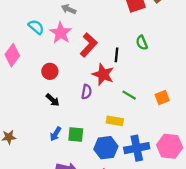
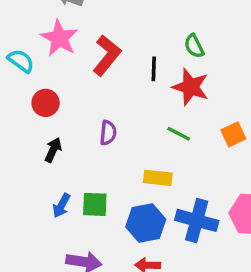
cyan semicircle: (36, 27) -> (21, 61), moved
red star: (103, 74) -> (191, 87), moved
black arrow: (53, 100) -> (53, 150), turned -104
blue cross: (137, 148) -> (197, 220), turned 30

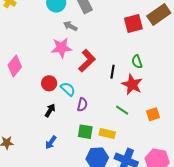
pink star: (59, 38) -> (61, 48), turned 30
cyan semicircle: (21, 61) -> (68, 89), moved
green square: (95, 204) -> (85, 132), moved

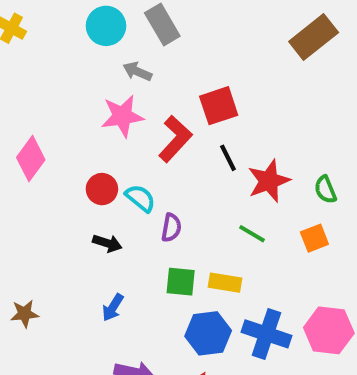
red square: (133, 23) -> (219, 106), moved
green semicircle: (137, 62) -> (325, 190), moved
black line: (113, 72) -> (228, 158), turned -32
red star: (132, 84) -> (269, 181), turned 30
black arrow: (50, 110) -> (107, 243), turned 80

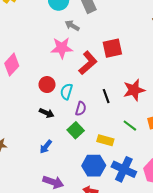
black line: (228, 158) -> (106, 96), moved
cyan semicircle: (140, 198) -> (66, 92), turned -119
green line: (252, 234) -> (130, 126), moved
green square: (181, 282) -> (76, 130), moved, turned 35

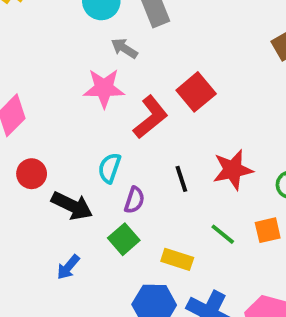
red square: (112, 48) -> (196, 92), turned -30
red circle: (47, 85) -> (32, 174), moved
black arrow: (47, 113) -> (72, 206), size x1.5

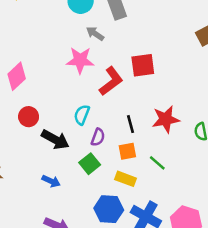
red square: (196, 92) -> (143, 65), turned 30
orange square: (268, 230) -> (127, 151), moved
blue arrow: (68, 267) -> (51, 181), turned -108

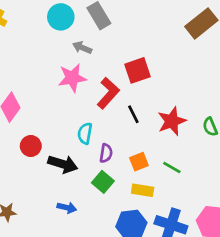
black line: (131, 124) -> (133, 114), moved

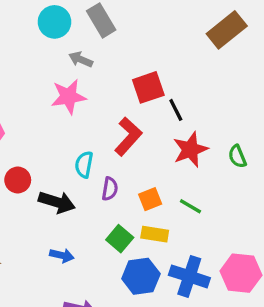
red L-shape: (108, 93) -> (128, 136), moved
black line: (133, 114) -> (176, 110), moved
green square: (103, 182) -> (120, 239), moved

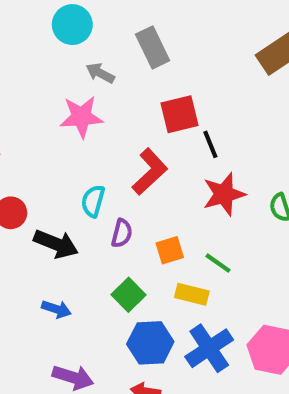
gray rectangle: (101, 20) -> (153, 47), moved
yellow rectangle: (155, 234) -> (192, 294), moved
blue cross: (189, 276) -> (209, 348), turned 33

